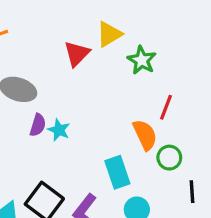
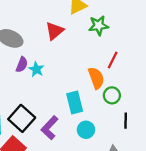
red triangle: (77, 54) -> (55, 31), moved
green star: (142, 60) -> (99, 26), turned 30

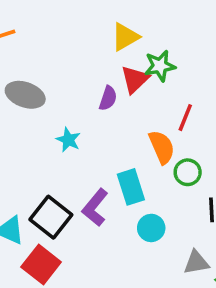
red triangle: (55, 31) -> (135, 79), moved
purple semicircle: (22, 65) -> (108, 98), moved
purple L-shape: (50, 128) -> (95, 207), moved

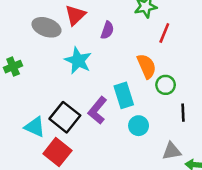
red triangle: (135, 79) -> (75, 15), moved
red line: (185, 118) -> (164, 33), moved
cyan star: (68, 140) -> (78, 61), size x1.5

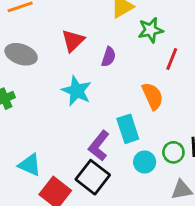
gray ellipse: (46, 27) -> (21, 54), moved
green circle: (166, 85) -> (173, 152), moved
black square: (65, 117) -> (93, 177), moved

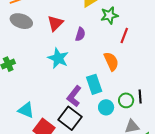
gray ellipse: (21, 54) -> (21, 21), moved

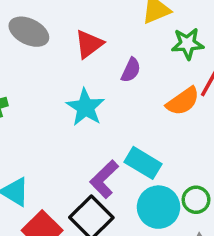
orange semicircle: (111, 61) -> (183, 101), moved, turned 72
cyan rectangle: (94, 84) -> (143, 163), turned -48
cyan circle: (106, 107) -> (159, 207), size x1.5

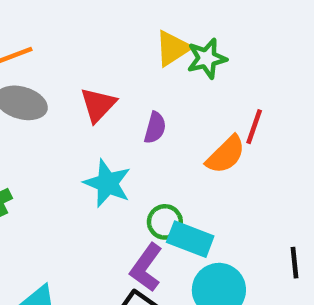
green star: (188, 44) -> (207, 58), moved
green circle: (196, 200) -> (165, 222), moved

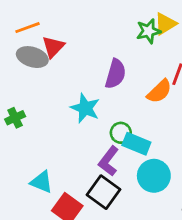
yellow triangle: (173, 48) -> (165, 24), moved
red triangle: (98, 105) -> (53, 47), moved
purple semicircle: (155, 128) -> (116, 74), size x1.5

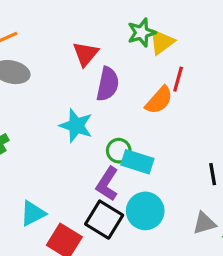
yellow triangle: (165, 24) -> (162, 42), moved
red triangle: (53, 47) -> (86, 54), moved
cyan circle: (154, 176) -> (145, 211), moved
cyan triangle: (41, 182) -> (33, 213), turned -45

